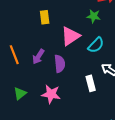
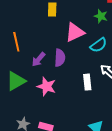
purple arrow: (38, 57) -> (38, 59), moved
green triangle: (20, 93) -> (16, 81), size x1.5

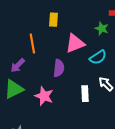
orange line: (16, 42) -> (32, 44), moved
purple arrow: (38, 59) -> (18, 65), moved

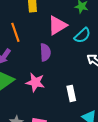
white rectangle: (85, 94) -> (71, 93), moved

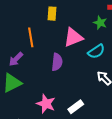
pink star: (35, 82) -> (46, 104), moved
white rectangle: (71, 93) -> (76, 107), turned 56

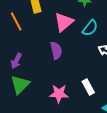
orange line: (31, 37) -> (16, 21), moved
white rectangle: (76, 107) -> (88, 87), turned -63

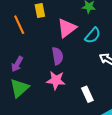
pink star: (59, 94) -> (56, 80), moved

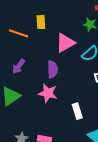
orange line: (19, 25) -> (19, 33), turned -54
purple arrow: (17, 64) -> (19, 66), moved

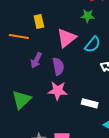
purple arrow: (19, 66) -> (36, 60), moved
white rectangle: (77, 111) -> (90, 103), turned -49

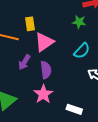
pink triangle: (66, 38) -> (44, 42), moved
pink star: (58, 91) -> (43, 94), turned 30

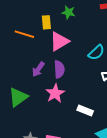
green star: (79, 22) -> (68, 12), moved
purple arrow: (24, 62) -> (38, 69), moved

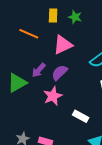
yellow rectangle: (46, 22) -> (53, 15), moved
purple semicircle: (59, 69) -> (60, 73), turned -138
green triangle: (18, 97) -> (17, 83), moved

